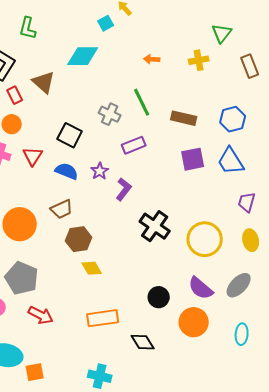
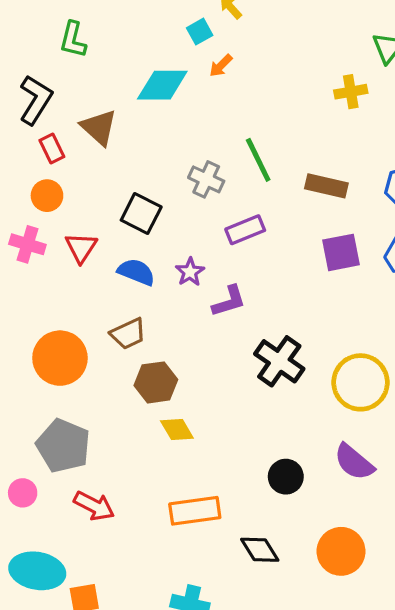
orange arrow: (152, 59) -> (221, 66), moved, turned -49
purple L-shape: (124, 189) -> (229, 301), turned 35
orange circle: (194, 322) -> (341, 551), moved

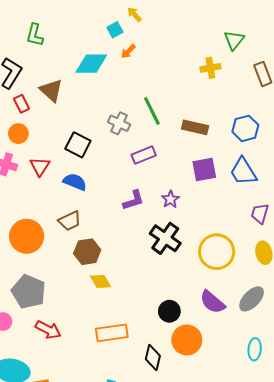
purple star: (190, 272) -> (170, 199), moved
black diamond: (260, 550) -> (153, 357), turned 45
orange circle: (341, 551) -> (187, 340), moved

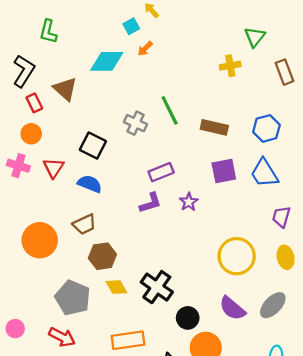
purple rectangle: (144, 155) -> (161, 172), moved
black cross: (165, 238) -> (157, 287), moved
gray pentagon: (29, 292) -> (73, 298), moved

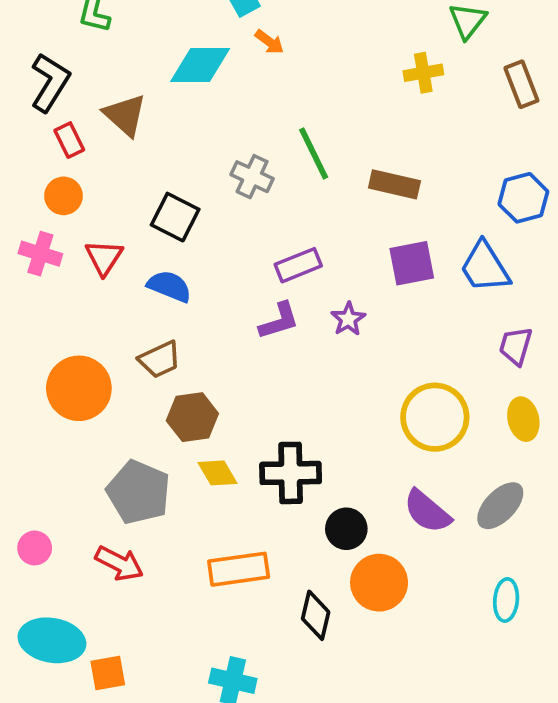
orange arrow: (145, 49) -> (269, 42), turned -98
blue hexagon: (266, 128) -> (523, 198), moved
black cross: (157, 287) -> (291, 473), turned -36

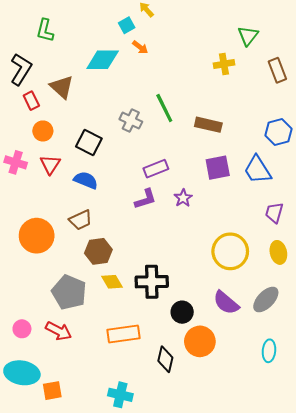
orange circle: (64, 196) -> (43, 131), moved
pink circle: (35, 548) -> (22, 329), moved

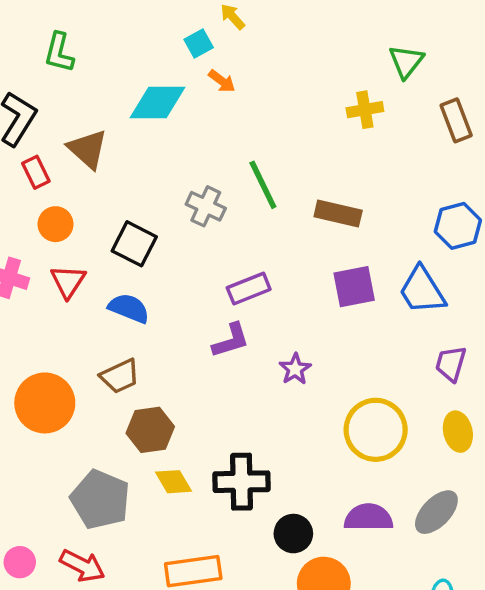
purple star: (183, 198) -> (295, 369), moved
purple semicircle: (226, 303) -> (368, 517), turned 140

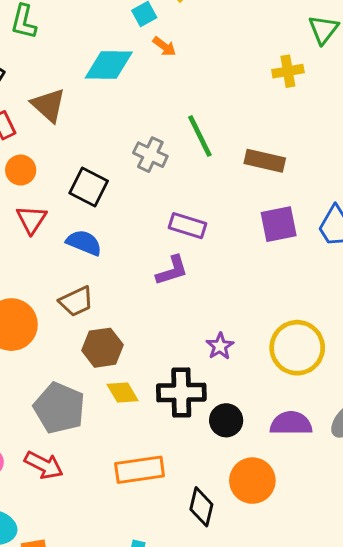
purple rectangle: (249, 289) -> (187, 226), turned 39
purple star: (295, 369) -> (220, 346), moved
black circle: (293, 534) -> (226, 420), moved

